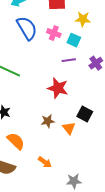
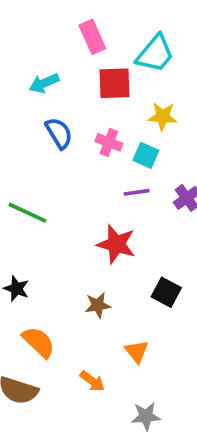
blue semicircle: (27, 28) -> (59, 133), size x0.7
orange triangle: (69, 128) -> (137, 351), moved

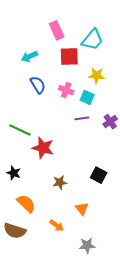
red star: (116, 244) -> (43, 148), moved

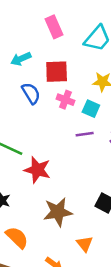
red square: (69, 57) -> (57, 72), moved
brown star: (60, 182) -> (58, 212), size x1.6

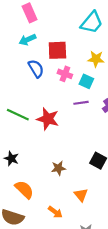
pink rectangle: (54, 27) -> (30, 13), moved
red star: (37, 170) -> (48, 119), moved
brown star: (58, 212) -> (59, 168), size x0.6

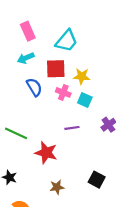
cyan trapezoid: (92, 23) -> (67, 41), moved
yellow star: (96, 59) -> (82, 76), moved
purple line: (81, 103) -> (72, 128), moved
red star: (48, 119) -> (46, 153), moved

